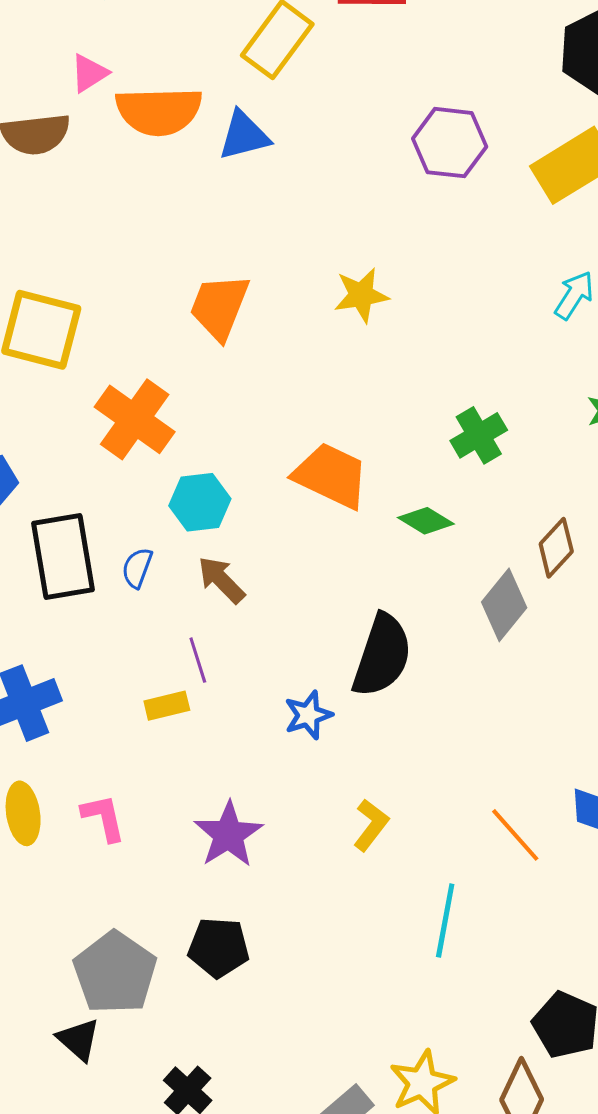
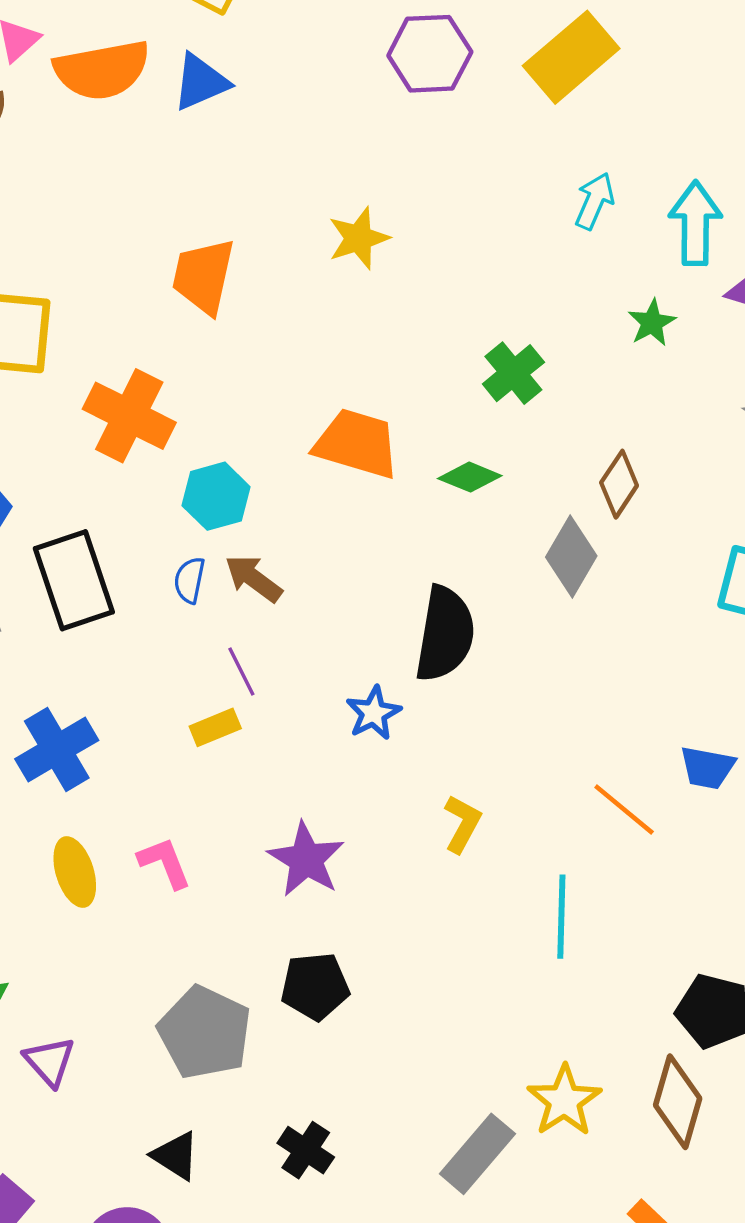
blue semicircle: (137, 568) -> (190, 580), moved
black triangle: (78, 1040) -> (176, 1156), moved

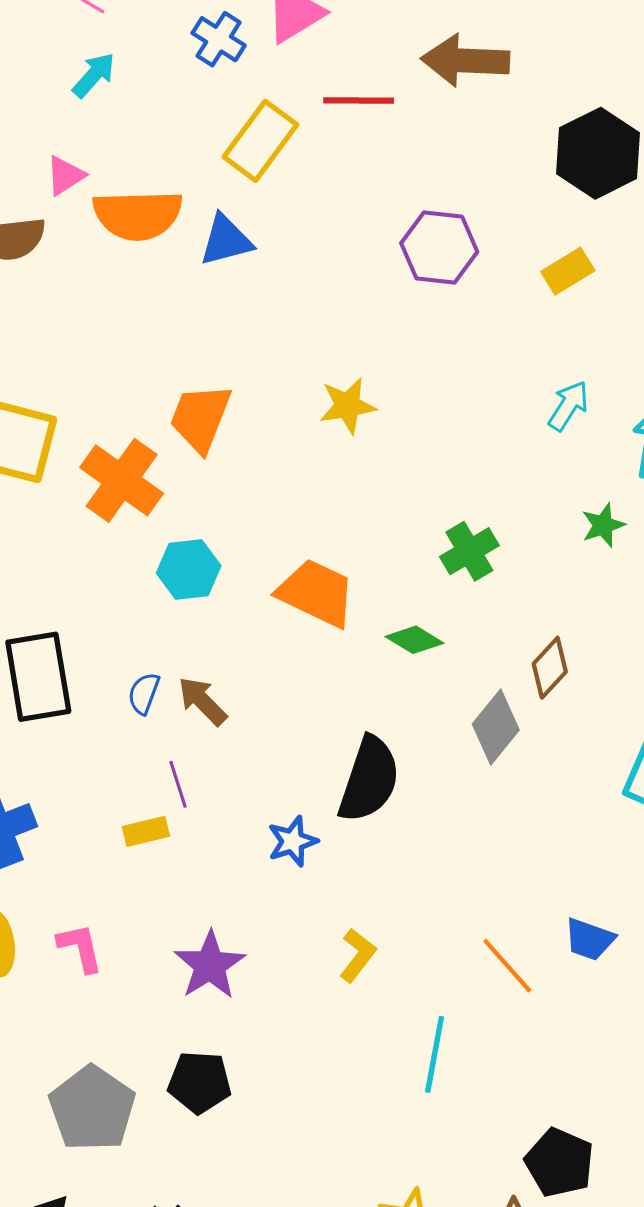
yellow rectangle: (571, 57) -> (568, 271), size x0.6
orange cross: (129, 416) -> (122, 480), moved
cyan hexagon: (216, 496) -> (189, 569), moved

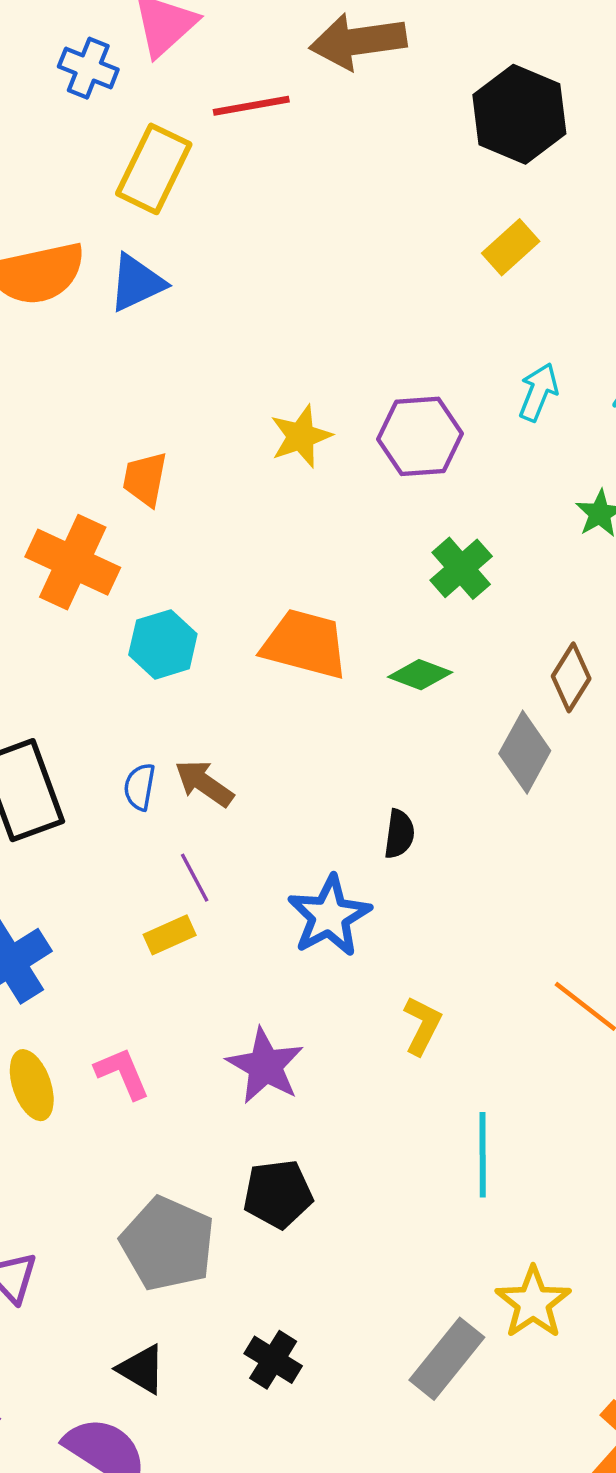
purple hexagon: (439, 248) -> (420, 436), moved
orange trapezoid: (200, 418) -> (145, 479), size x0.7
black semicircle: (369, 779) -> (399, 834), size x0.5
blue star: (293, 841) -> (329, 916), size x1.5
cyan line: (435, 1054) -> (483, 1155), moved

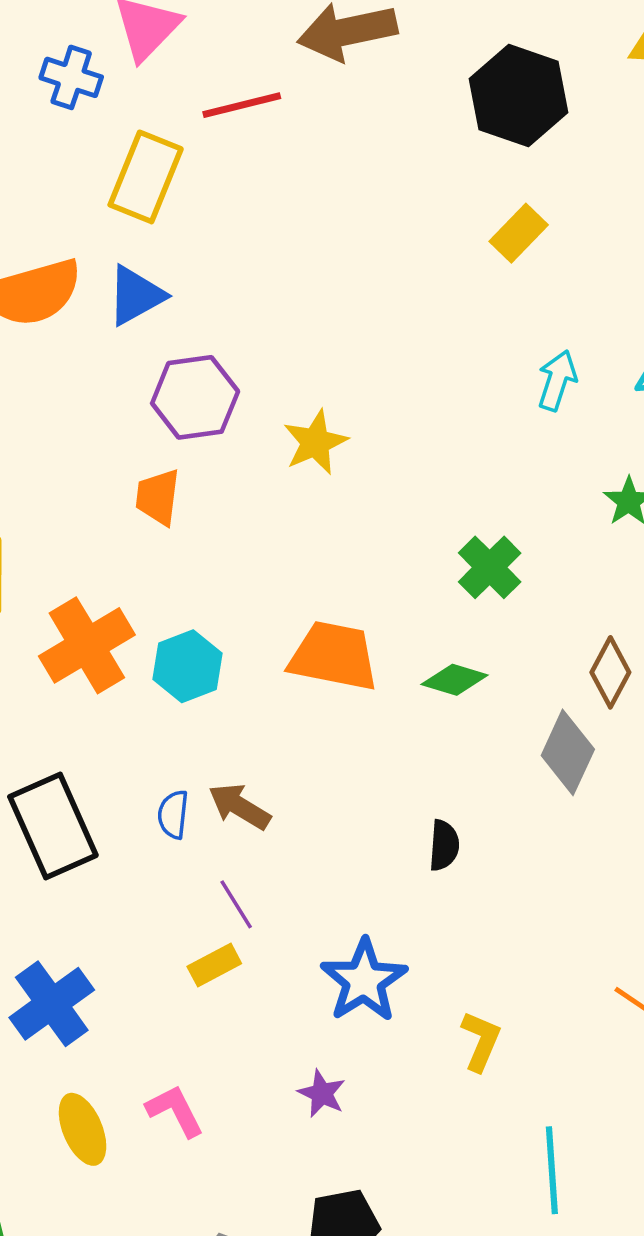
purple hexagon: (420, 436) -> (195, 397), moved
orange cross: (73, 562) -> (87, 645), moved, turned 38
blue star: (329, 916) -> (364, 980), moved
purple star: (265, 1066) -> (322, 1094), size x0.6

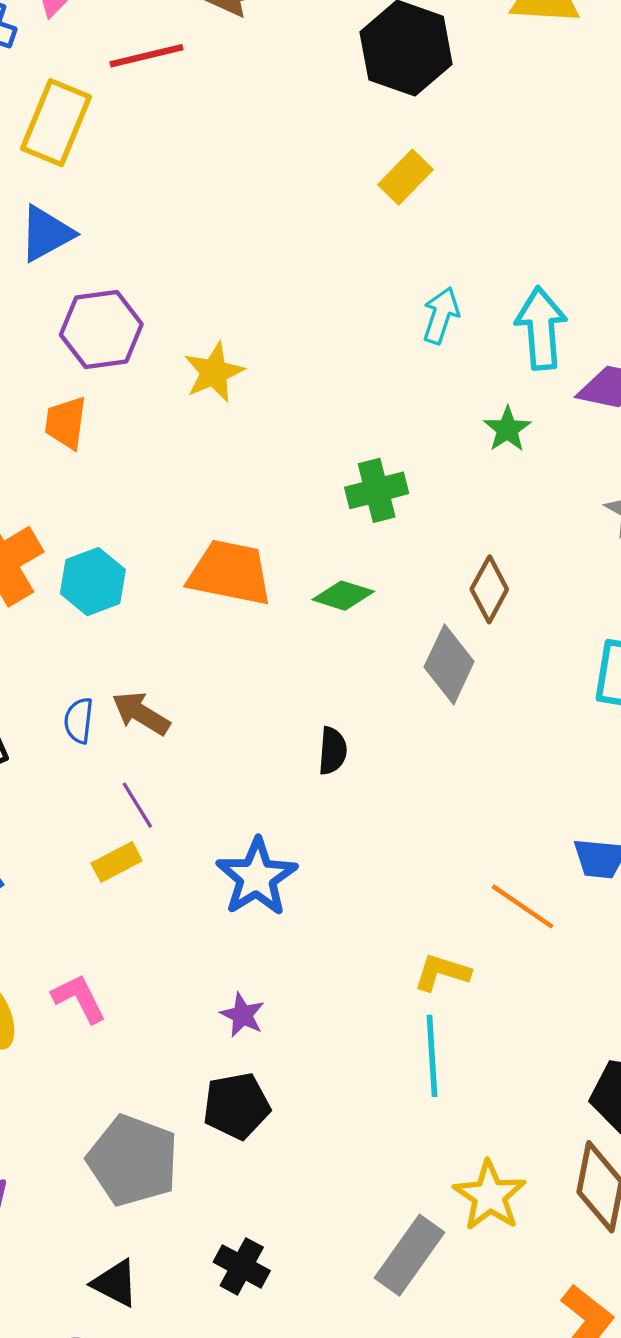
green cross: (490, 567) -> (377, 490), turned 30
yellow L-shape: (481, 1041) -> (442, 972), moved, turned -96
purple star: (322, 1094) -> (242, 1015), moved

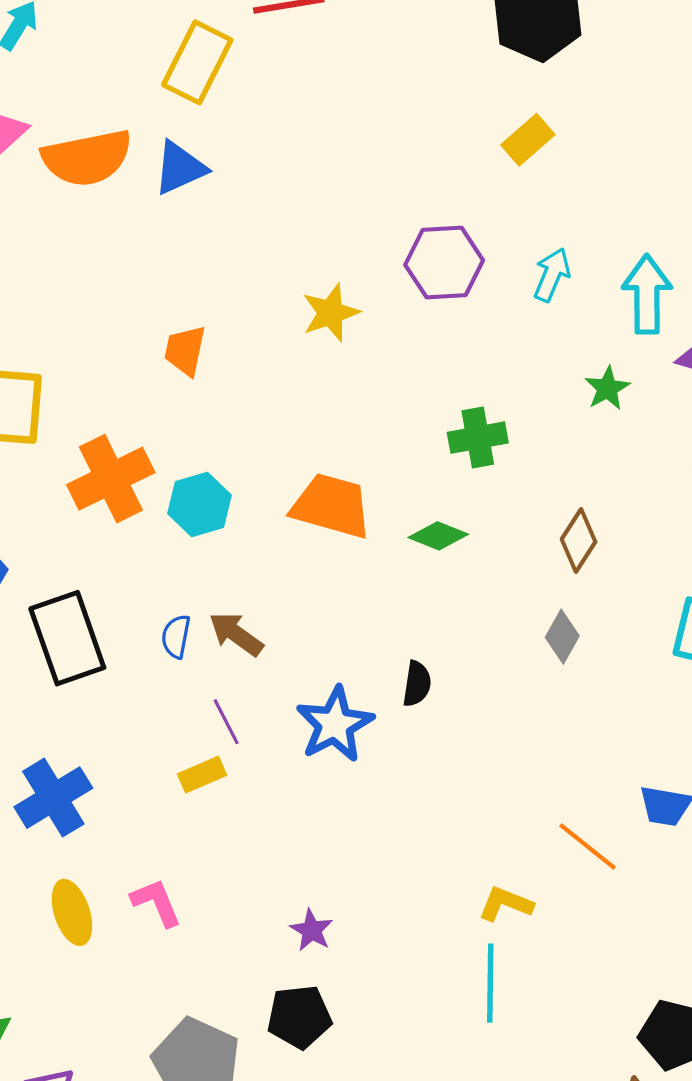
purple hexagon: (101, 330) -> (444, 263), moved
gray diamond: (449, 664) -> (562, 637), moved, size x0.7
blue star: (257, 877) -> (335, 724), moved

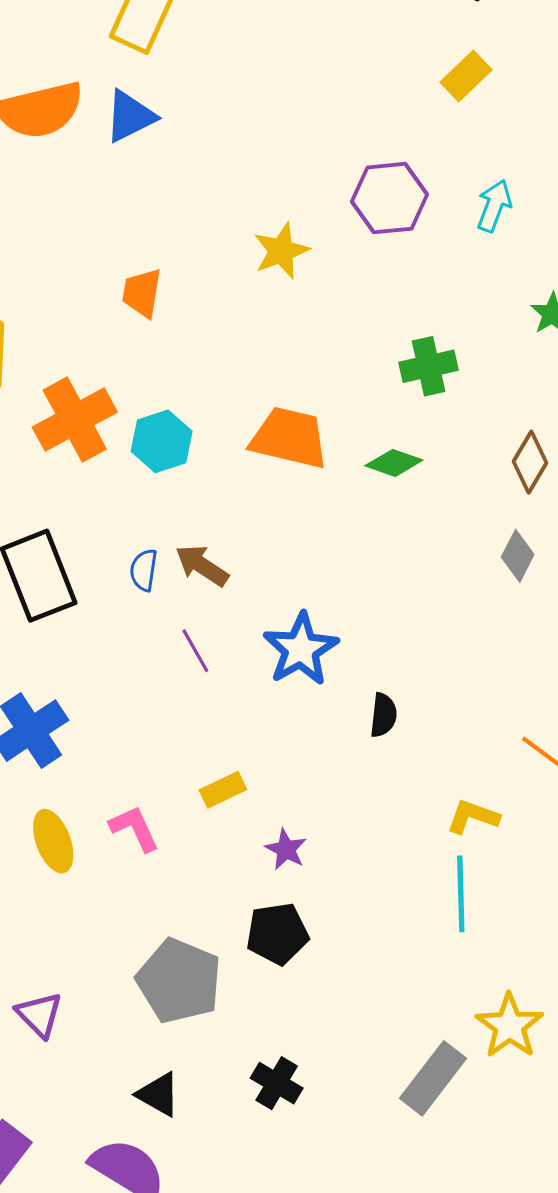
black semicircle: (417, 684) -> (383, 715), moved
yellow rectangle: (202, 775) -> (223, 790), moved

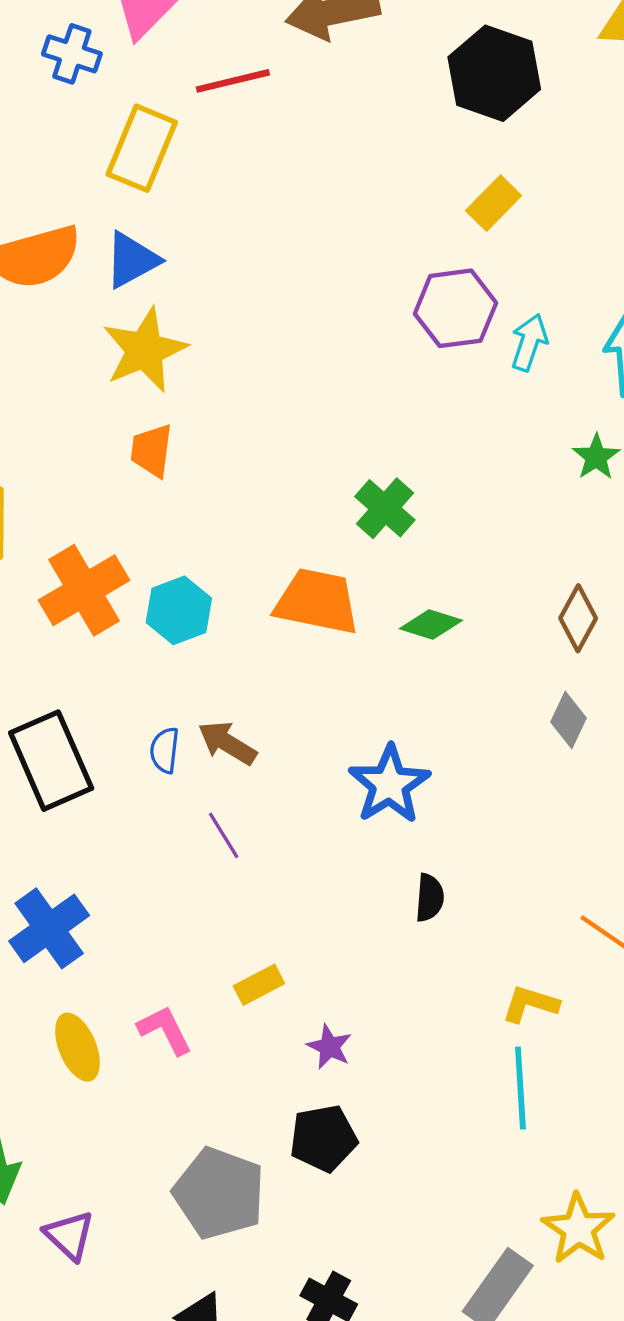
purple hexagon: (389, 198) -> (455, 308), moved
yellow star: (281, 251) -> (145, 350), moved, size x1.4
green cross: (429, 366) -> (385, 508), moved, turned -34
blue star: (301, 649) -> (389, 784), moved

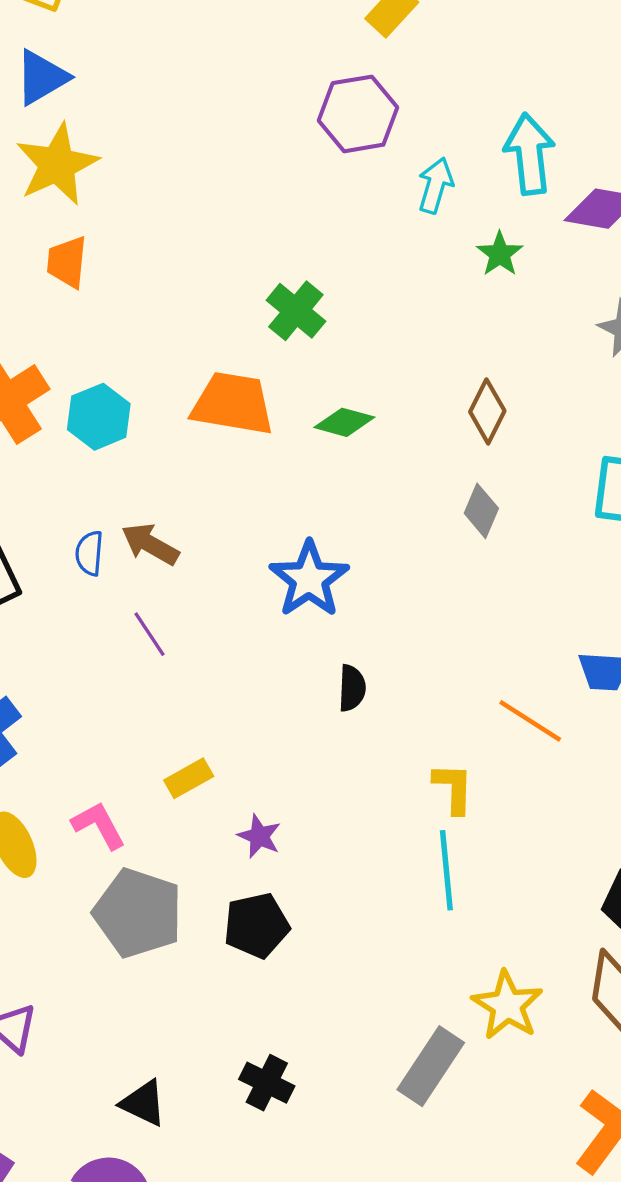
cyan arrow: (529, 342) -> (436, 185), moved
yellow L-shape: (530, 1004) -> (453, 788), turned 76
gray pentagon: (219, 1193) -> (138, 913), moved

